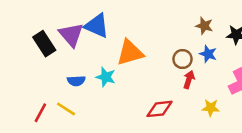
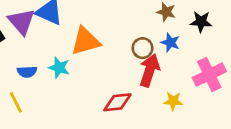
red arrow: (189, 80) -> (149, 70), size x1.6
yellow line: (66, 109) -> (16, 102), turned 30

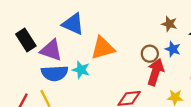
purple triangle: (21, 22) -> (51, 50), moved, turned -30
blue semicircle: (27, 72) -> (55, 73), size x1.6

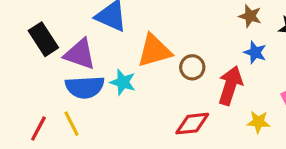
brown circle: (150, 54) -> (192, 67), moved

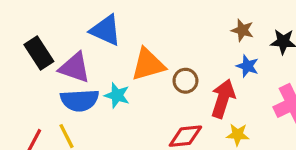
yellow star: (258, 122) -> (238, 134), moved

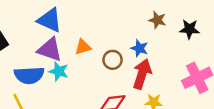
orange triangle: (148, 64) -> (83, 47), size x0.6
blue star: (247, 66) -> (139, 48), moved
purple triangle: (75, 68) -> (50, 50), moved

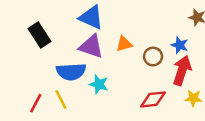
cyan star: (59, 71) -> (99, 84), moved

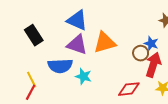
orange triangle: (124, 44) -> (105, 43), size x1.6
brown circle: (153, 57) -> (141, 53), moved
yellow line: (61, 99) -> (32, 80), moved

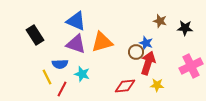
blue semicircle: (60, 66) -> (60, 64), size x0.7
yellow line: (32, 80) -> (47, 77), moved
red line: (31, 92) -> (62, 89), moved

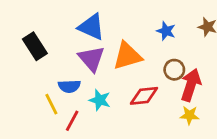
blue star: (146, 43) -> (166, 31), moved
purple triangle: (76, 44) -> (91, 59), turned 30
yellow star: (157, 85) -> (189, 115), moved
red diamond: (125, 86) -> (144, 96), moved

